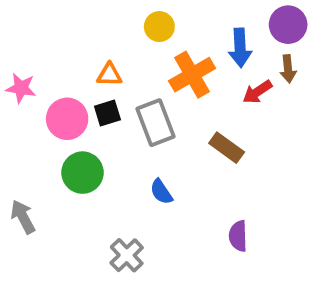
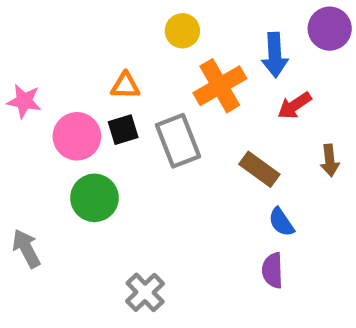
brown arrow: (288, 69) -> (330, 160), moved
blue semicircle: (161, 192) -> (281, 222), moved

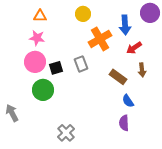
orange triangle: (125, 86) -> (40, 16), moved
pink star: (24, 101) -> (37, 38), moved
black square: (123, 130) -> (56, 68), moved
gray rectangle: (178, 141) -> (81, 64), size x0.7
brown arrow: (330, 160) -> (142, 70), moved

